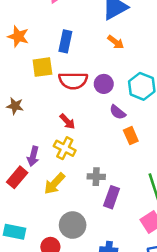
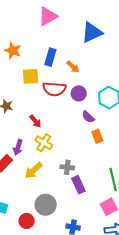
orange arrow: (116, 42) -> (73, 67), moved
red arrow: (67, 121) -> (35, 121), moved
purple rectangle: (112, 197) -> (78, 185), turned -48

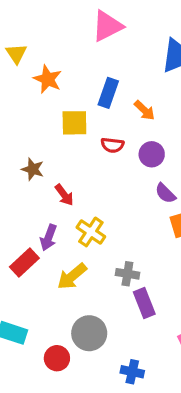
red semicircle: (54, 89) -> (112, 145), size x0.6
red arrow: (35, 121) -> (64, 195), moved

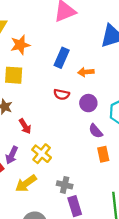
orange star: (48, 79) -> (20, 45), turned 30
orange arrow: (144, 110) -> (86, 72), turned 126
yellow square: (74, 123) -> (14, 75), moved

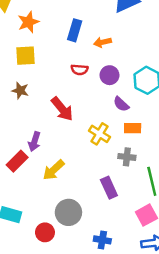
red arrow: (25, 126) -> (62, 109), moved, size x1.5
yellow cross: (42, 154) -> (99, 134), moved
orange rectangle: (103, 154) -> (133, 128), turned -70
gray cross: (65, 185) -> (127, 157), moved

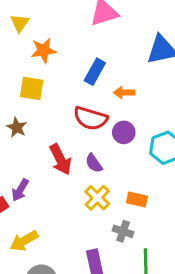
red semicircle: (79, 70) -> (90, 118), size x1.6
purple semicircle: (121, 104) -> (94, 163), moved
yellow arrow: (54, 170) -> (24, 241), moved

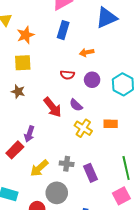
blue rectangle: (95, 72) -> (63, 30), moved
red semicircle: (90, 118) -> (67, 75), size x0.6
gray cross: (123, 231) -> (67, 164), moved

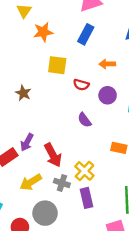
yellow square: (23, 63) -> (57, 65), moved
red arrow: (53, 107) -> (53, 155), moved
yellow cross: (83, 128) -> (84, 171), moved

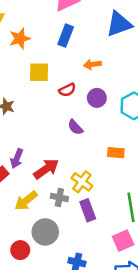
red semicircle: (81, 85) -> (67, 90), turned -35
red arrow: (53, 155) -> (46, 169), turned -90

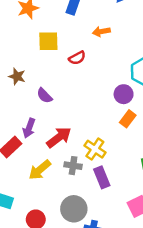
purple circle: (97, 98) -> (124, 94), moved
purple semicircle: (75, 127) -> (44, 96), moved
orange rectangle: (116, 153) -> (128, 119), turned -56
gray circle: (45, 232) -> (74, 209), moved

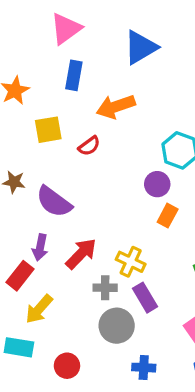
orange arrow: (101, 32) -> (116, 106), size x1.6
purple semicircle: (44, 96) -> (54, 202), size x1.6
yellow arrow: (40, 170) -> (39, 309), moved
gray circle: (74, 209) -> (117, 326), moved

